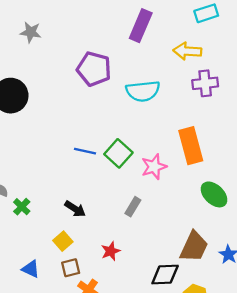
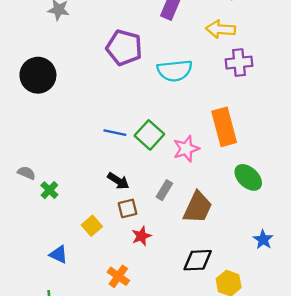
black arrow: (75, 209) -> (118, 181), moved
brown trapezoid: (194, 247) -> (198, 207), moved
brown square: (71, 268) -> (128, 208), moved

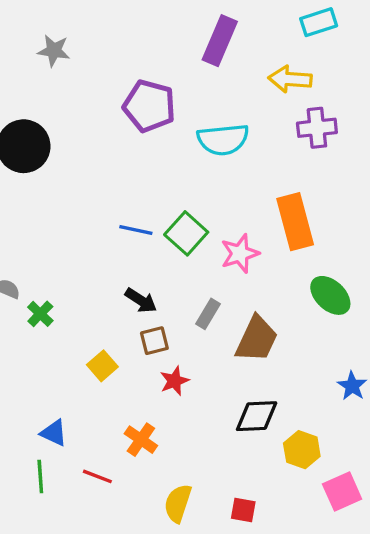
blue triangle: (59, 254) -> (54, 433), moved

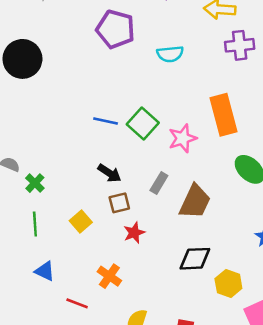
cyan semicircle: (223, 140) -> (170, 54), size x0.7
green line: (40, 476) -> (35, 224), moved

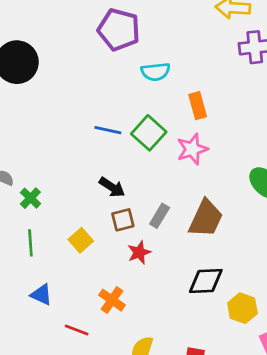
cyan semicircle: (170, 54) -> (155, 72), moved
orange rectangle: (224, 115) -> (198, 106), moved, size x0.6
gray rectangle: (159, 183) -> (160, 216), moved

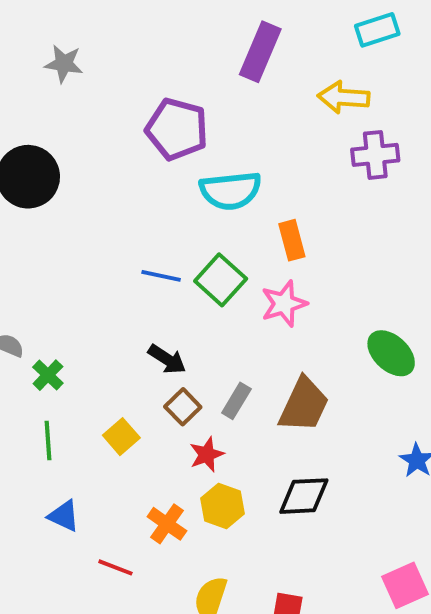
cyan semicircle: (155, 72) -> (230, 191), size x1.4
brown square: (123, 220) -> (183, 407), turned -30
yellow hexagon: (242, 308) -> (223, 506), moved

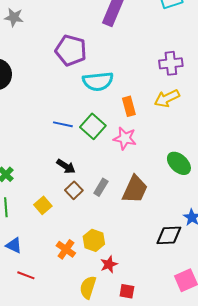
yellow arrow: (344, 97) -> (167, 98), moved, turned -30
pink star: (284, 304) -> (125, 138), turned 30
red star: (207, 454) -> (109, 264), moved
black diamond: (304, 496) -> (169, 235), moved
red line: (115, 567) -> (26, 275), moved

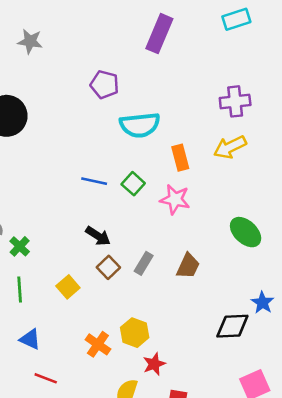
purple pentagon: (71, 50) -> (105, 84), size x0.7
green square: (93, 126) -> (133, 184), size x0.7
brown trapezoid: (135, 189) -> (188, 266), size x0.7

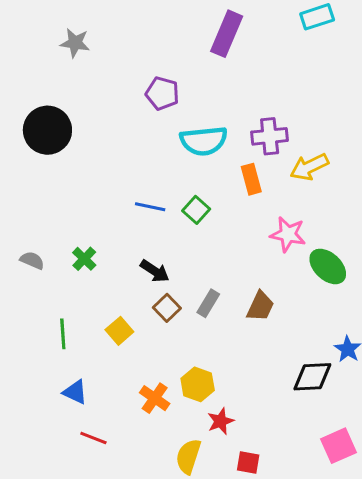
purple cross: (235, 101) -> (270, 136), moved
pink star: (175, 199) -> (288, 234), moved
green cross: (20, 246) -> (84, 259), moved

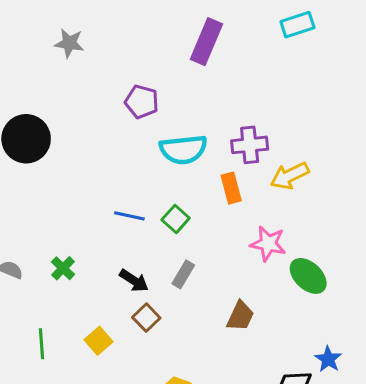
gray star: (75, 43) -> (69, 43), moved
gray rectangle: (208, 303) -> (183, 274), moved

